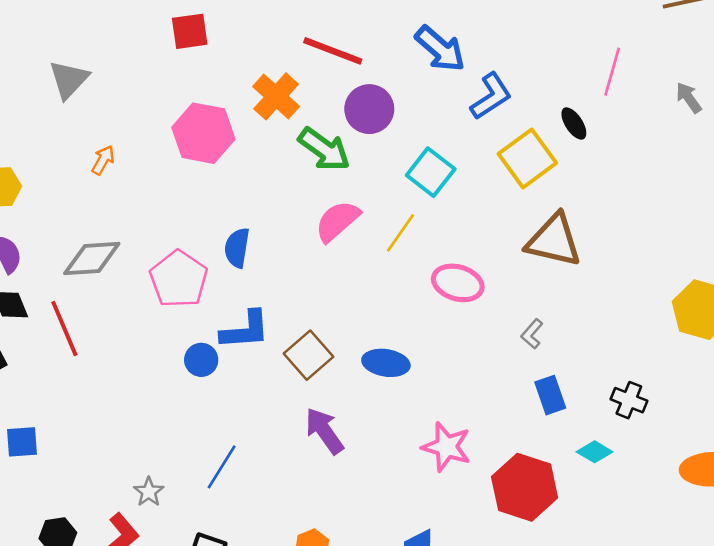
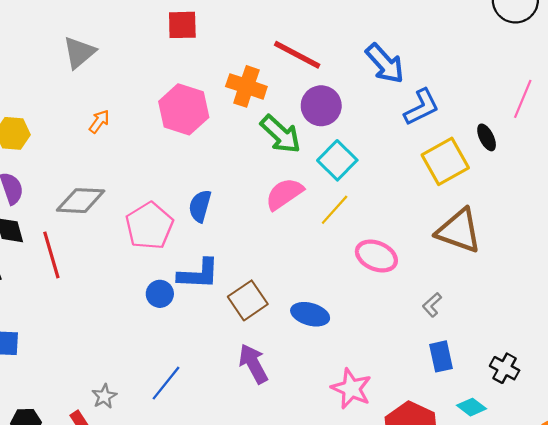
orange cross: (276, 96) -> (246, 86), turned -30
cyan square: (431, 172) -> (337, 160), moved

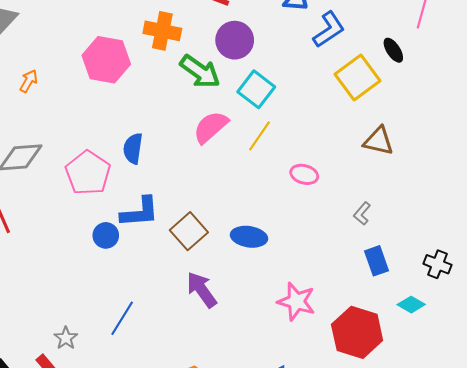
brown triangle: (459, 231) -> (378, 141), size x0.7
pink ellipse: (376, 256) -> (304, 174), size x0.7

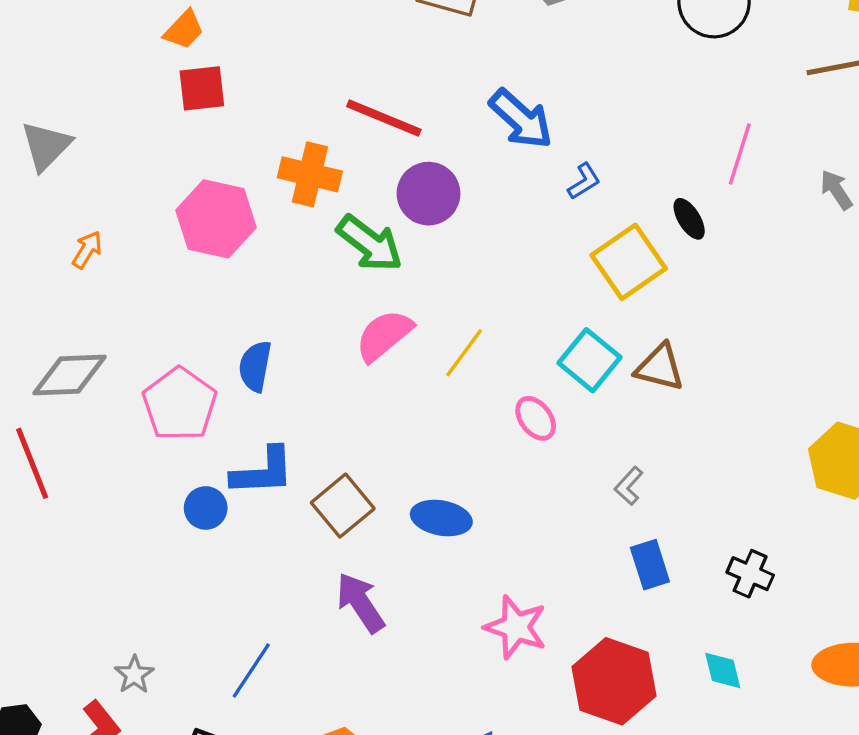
blue L-shape: (329, 30) -> (584, 181), size x0.6
cyan square: (256, 89) -> (589, 360), moved
pink ellipse: (304, 174) -> (536, 418), turned 36
cyan diamond: (411, 305) -> (723, 670), moved, turned 44
blue line: (122, 318) -> (251, 670), moved

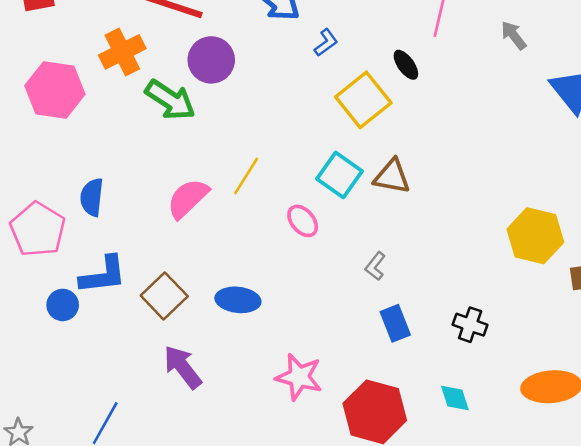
orange cross: (310, 174) -> (122, 52), turned -36
pink semicircle: (384, 335) -> (188, 198), moved

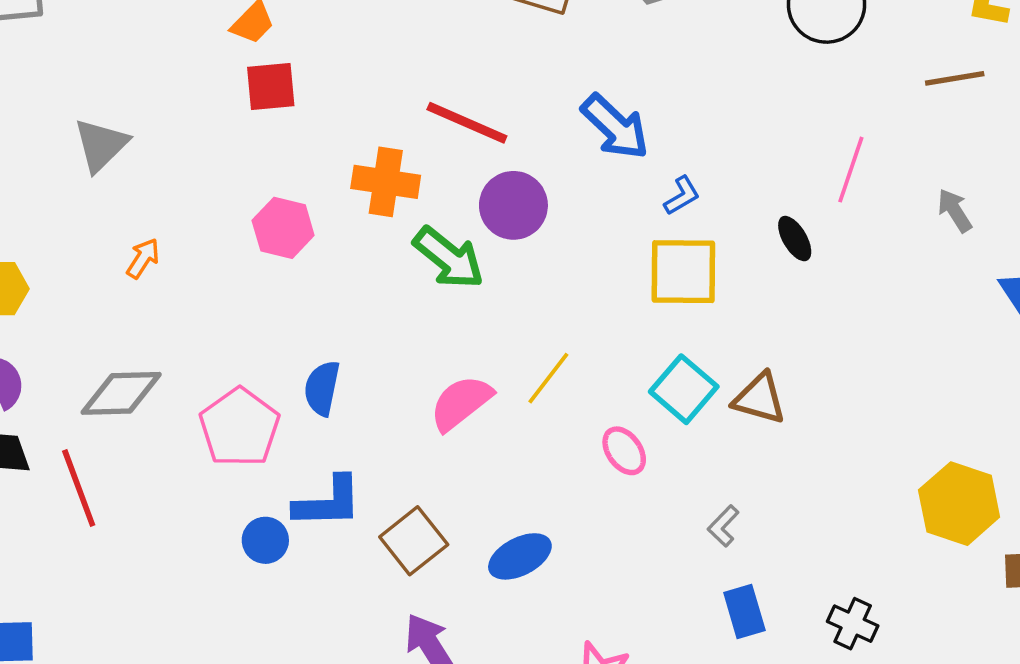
orange cross: (122, 52) -> (386, 182), turned 30
pink hexagon: (55, 90) -> (283, 228), size x0.7
yellow square: (363, 100) -> (683, 272), moved, turned 34
blue ellipse: (238, 300) -> (520, 556), turned -39

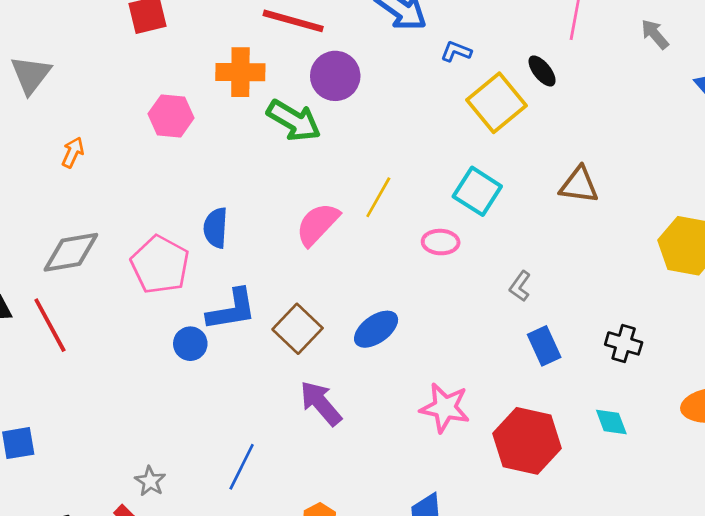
blue L-shape: (682, 196) -> (456, 52), turned -120
yellow square: (683, 272) -> (496, 103), moved, turned -32
brown triangle: (759, 399) -> (579, 185), moved
pink ellipse: (624, 451) -> (441, 242), turned -44

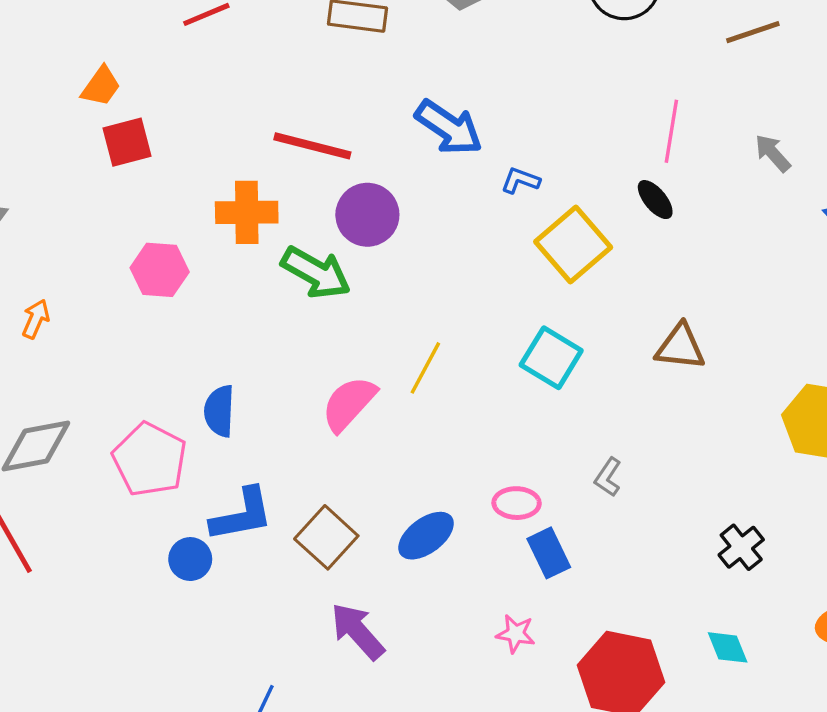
black ellipse: (542, 71) -> (655, 200), moved
pink ellipse: (441, 242) -> (517, 503), moved
black cross: (624, 343) -> (741, 547), turned 36
blue rectangle: (544, 346) -> (549, 553), moved
pink star: (445, 408) -> (516, 634), size x0.6

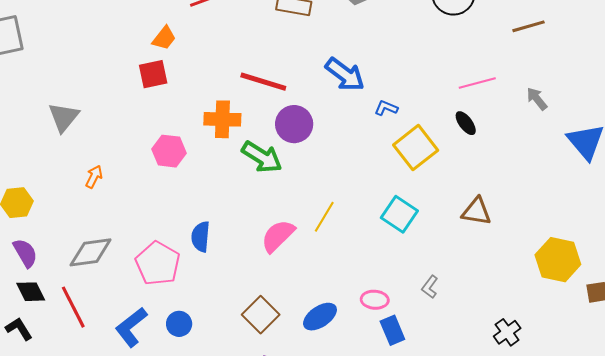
orange trapezoid: (101, 86) -> (164, 38), moved
pink line: (671, 131) -> (477, 83), turned 63
blue L-shape: (242, 515) -> (131, 327), moved, turned 150

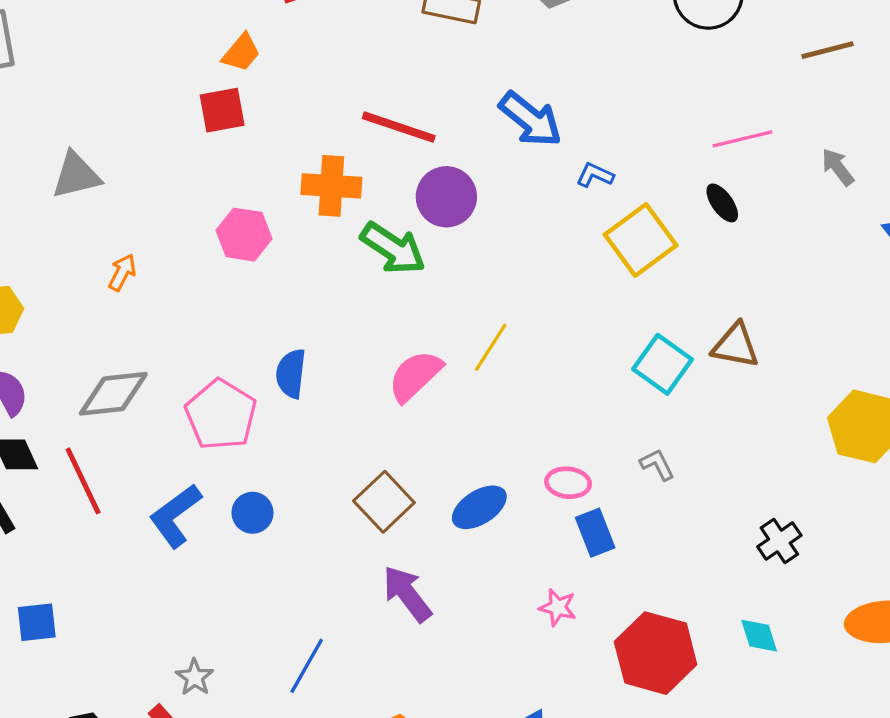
gray triangle: (64, 117) -> (76, 175), turned 36
cyan square: (399, 214) -> (663, 364), moved
gray L-shape: (430, 287) -> (657, 465), turned 115

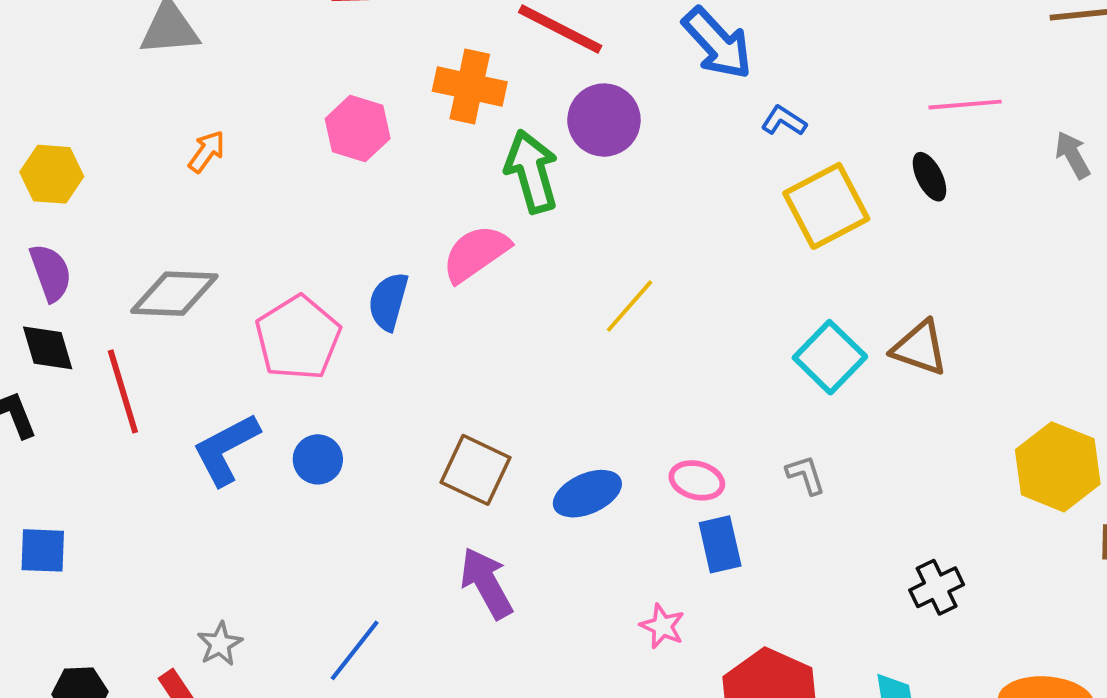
green arrow: (393, 248) -> (532, 171), turned -148
pink semicircle: (415, 376) -> (476, 253), moved
brown square: (384, 502) -> (475, 470), turned -30

